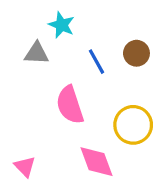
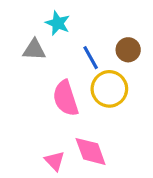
yellow circle: (133, 125) -> (109, 89), moved
pink triangle: (25, 167) -> (55, 161), moved

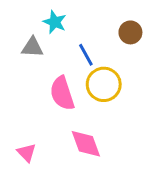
brown circle: (128, 50) -> (130, 32), moved
pink triangle: (55, 161) -> (26, 153), moved

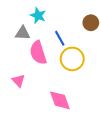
pink semicircle: (62, 93) -> (38, 53), moved
pink triangle: (26, 153) -> (18, 81), moved

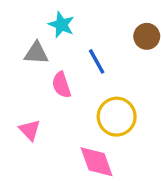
pink semicircle: (38, 53) -> (61, 85), size x0.7
yellow circle: (72, 59) -> (117, 117), moved

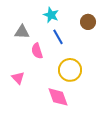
cyan star: (61, 25) -> (51, 15), moved

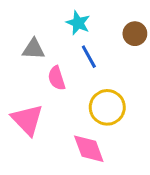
pink triangle: (18, 78) -> (27, 120), size x1.6

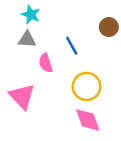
cyan star: (78, 23) -> (31, 15), moved
pink diamond: (89, 149) -> (88, 120), moved

